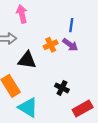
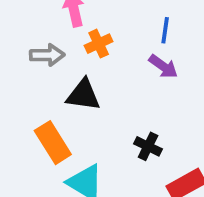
orange cross: (51, 45) -> (99, 44), moved

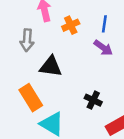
orange cross: (99, 44) -> (71, 25), moved
gray arrow: (47, 55) -> (27, 40), turned 95

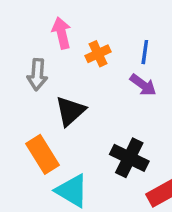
black triangle: (51, 66) -> (70, 111), turned -50
black cross: (93, 100) -> (129, 158), size x1.5

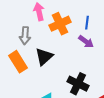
orange cross: (98, 54) -> (60, 24), size x1.5
orange rectangle: (43, 154) -> (18, 62), moved

